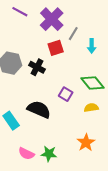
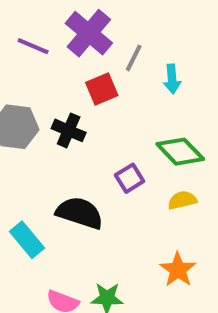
purple line: (20, 12) -> (33, 46), moved
purple square: (66, 94) -> (130, 178), turned 32

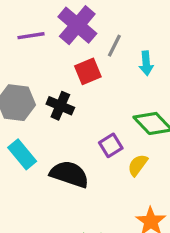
purple line: (33, 46) -> (31, 36), turned -32
yellow semicircle: (182, 200) -> (138, 165), moved, turned -40
cyan rectangle: (27, 240) -> (22, 154), moved

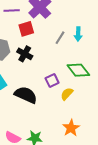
gray line: (114, 46) -> (60, 38), moved
red square: (88, 71) -> (26, 29), moved

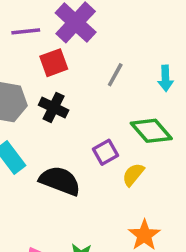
cyan arrow: (78, 34) -> (166, 78), moved

